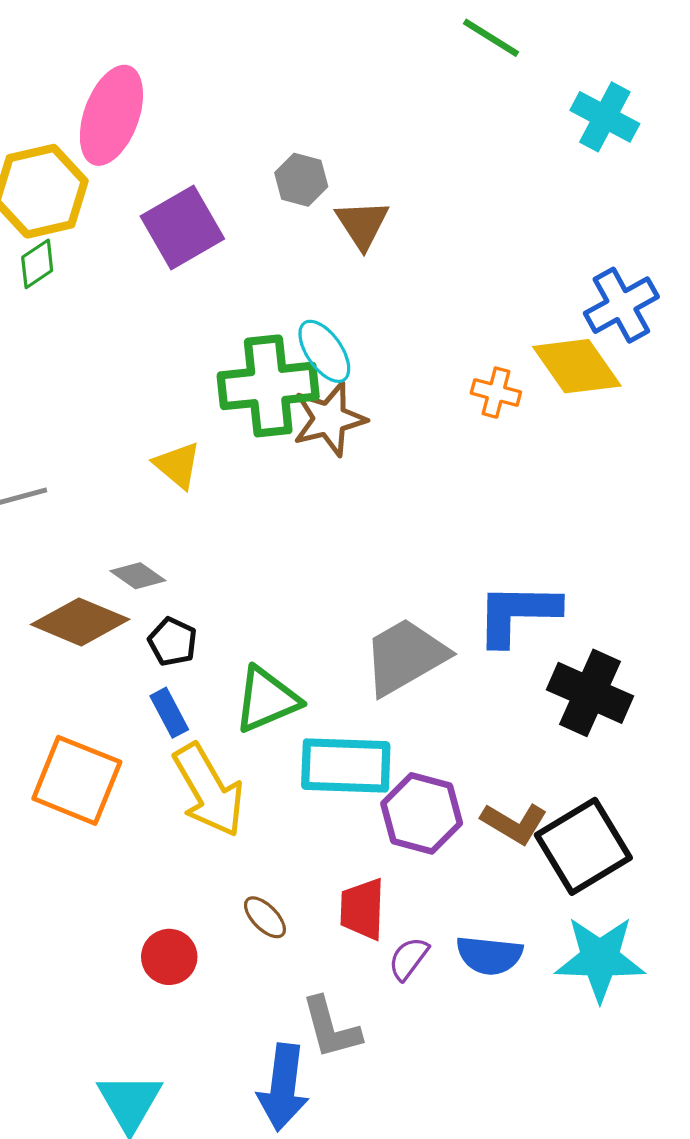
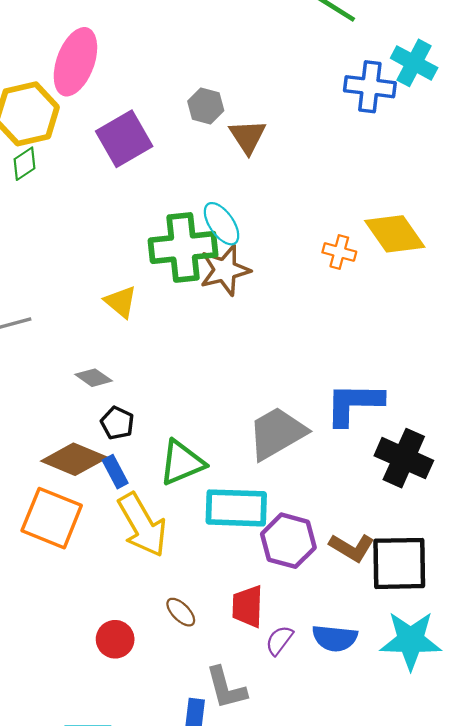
blue cross: (621, 305) -> (370, 87), moved, turned 36
brown diamond: (80, 622) -> (74, 459), moved
black square: (583, 846) -> (399, 563), turned 30

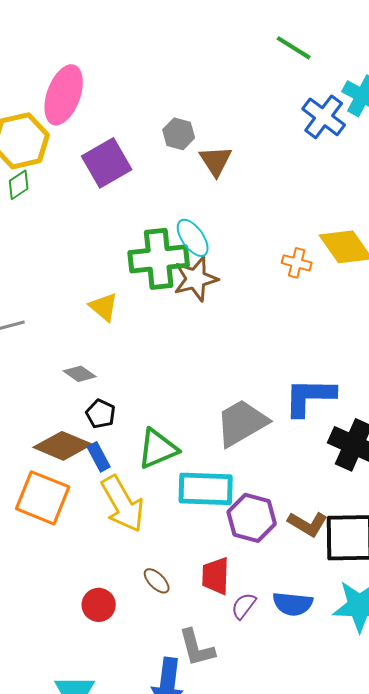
blue cross: (370, 87) -> (324, 117), turned 30

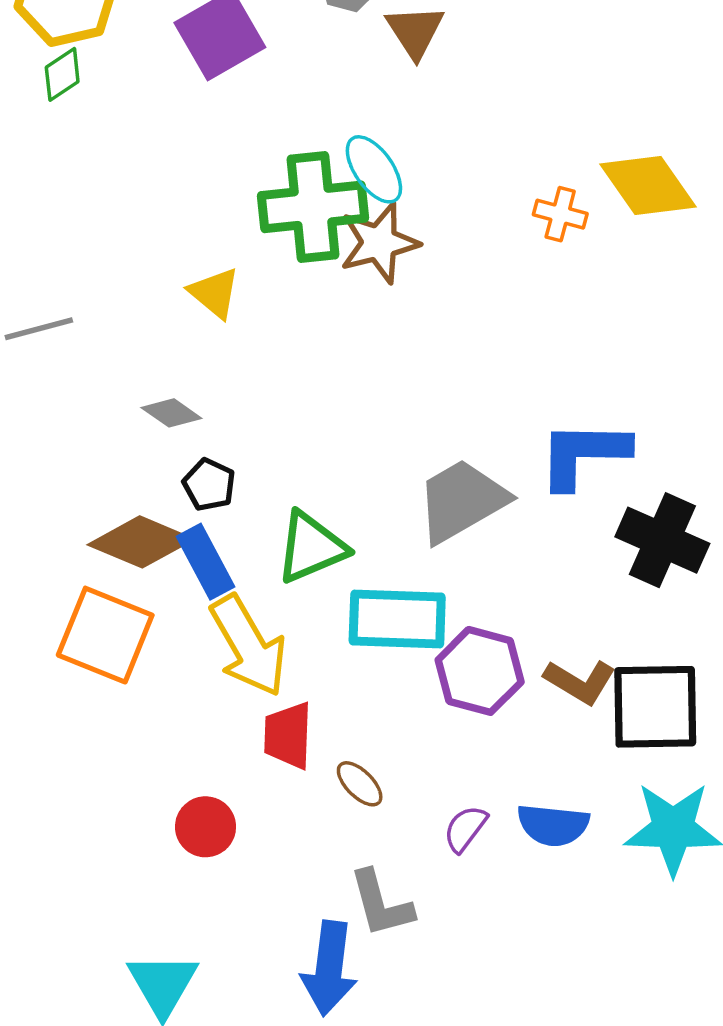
blue rectangle: (99, 457) -> (206, 562), size x1.4
red trapezoid: (216, 576) -> (288, 735), moved
brown ellipse: (157, 581) -> (360, 784), moved

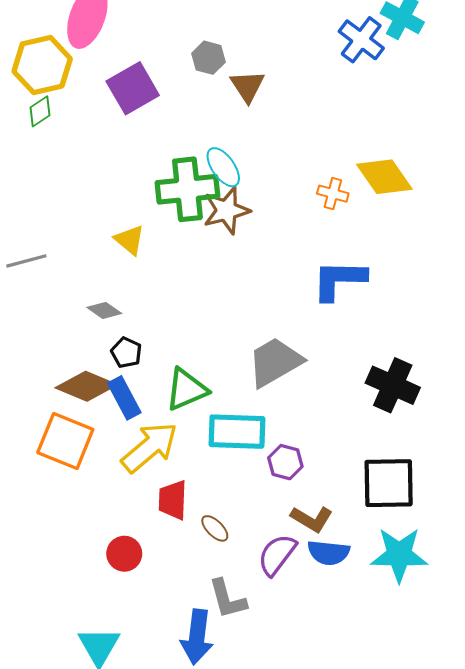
blue L-shape: (584, 454) -> (339, 280), moved
yellow arrow: (249, 646) -> (150, 447), turned -100
purple hexagon: (480, 671) -> (285, 462), size x0.7
brown L-shape: (580, 682) -> (312, 519), moved
purple semicircle: (465, 829) -> (277, 555), size x1.5

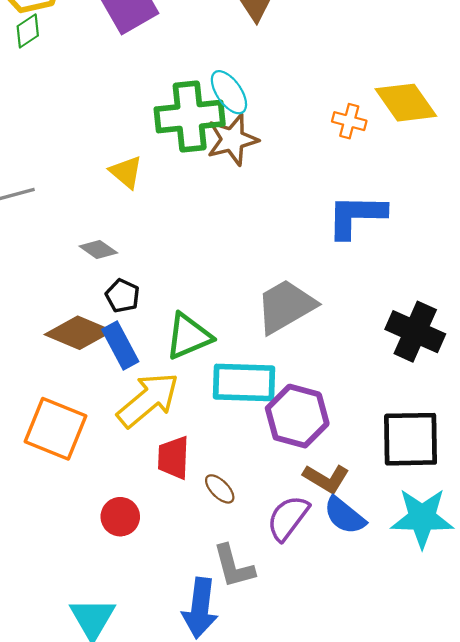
orange square: (65, 441) -> (55, 429), moved
purple hexagon: (285, 462) -> (297, 416), size x1.6
blue semicircle: (329, 553) -> (345, 516), turned 33

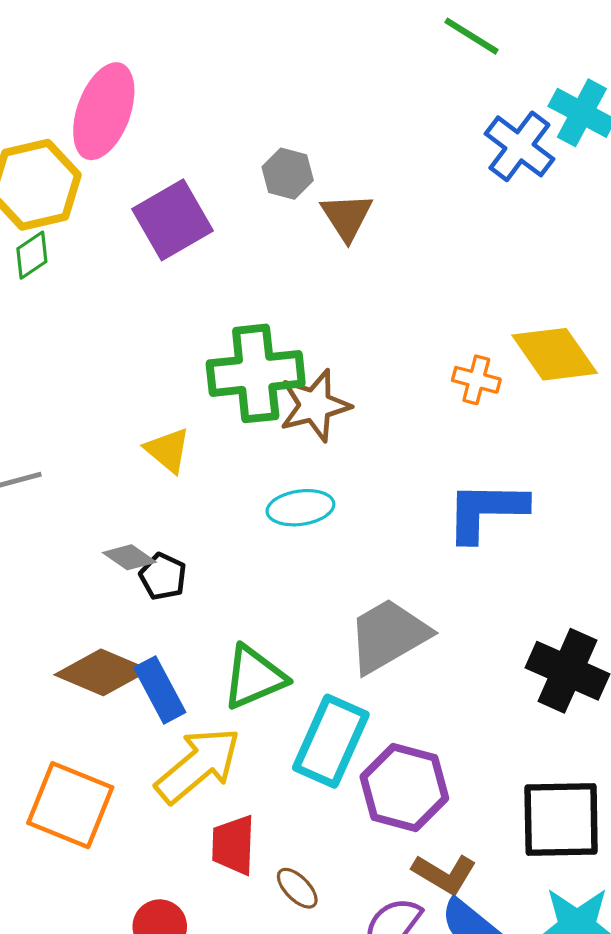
cyan ellipse: (229, 92) -> (300, 508), moved, turned -63
black pentagon: (123, 296) -> (163, 576), moved
cyan rectangle: (244, 383) -> (331, 741), turned -68

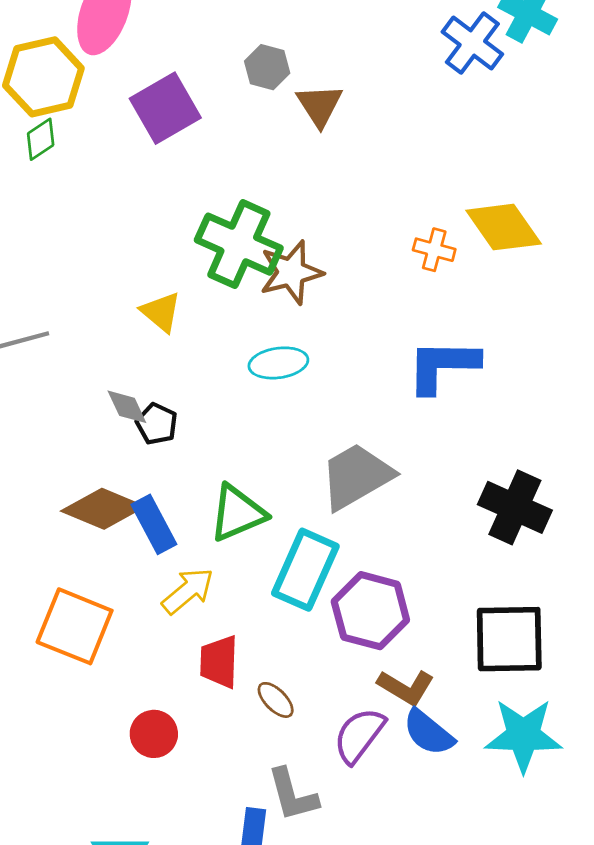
green cross: (256, 373) -> (239, 244), turned 30
gray diamond: (129, 557) -> (127, 407), turned 30
yellow arrow: (198, 765) -> (188, 591), size x0.7

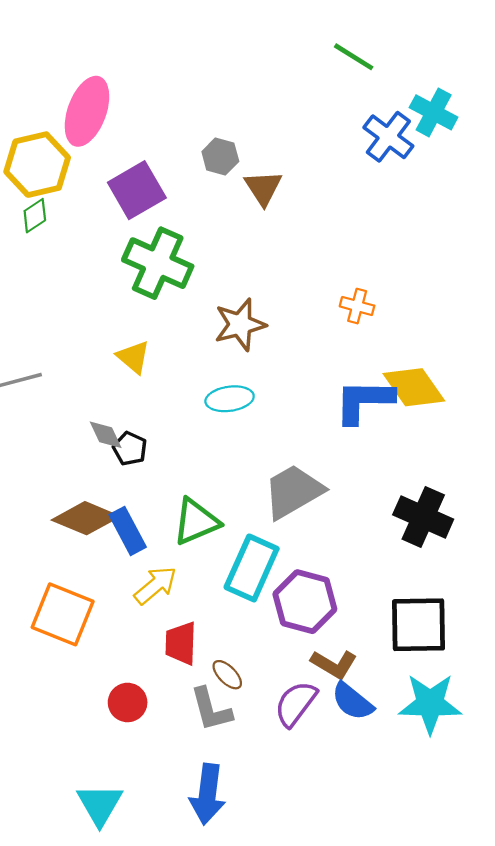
yellow diamond: (504, 227) -> (414, 387), moved
green cross: (239, 244) -> (158, 263), moved
gray L-shape: (293, 795) -> (211, 709), moved

